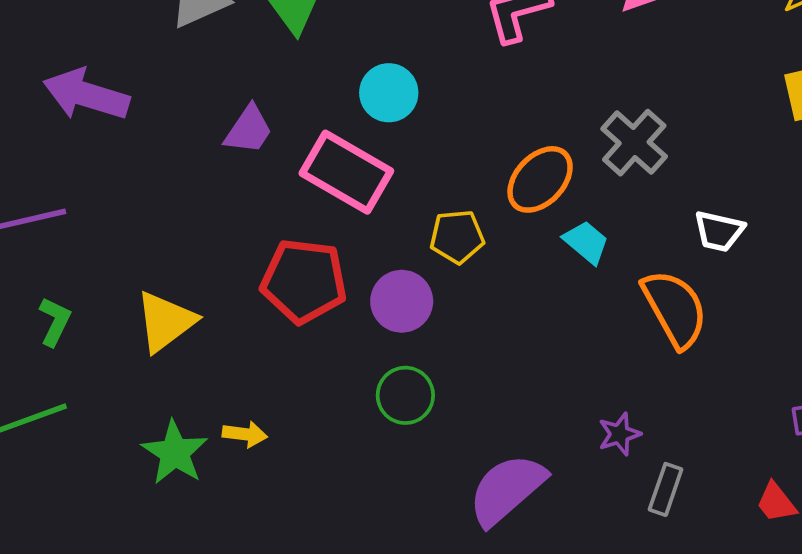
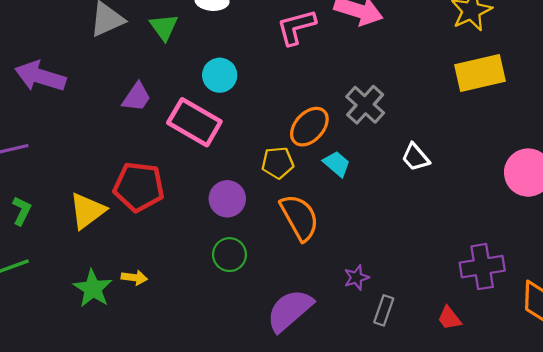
white trapezoid: (719, 231) -> (415, 157), turned 36
yellow pentagon: (457, 237) -> (278, 163), moved
red pentagon: (304, 281) -> (139, 187), moved
orange semicircle: (675, 309) -> (300, 217), moved

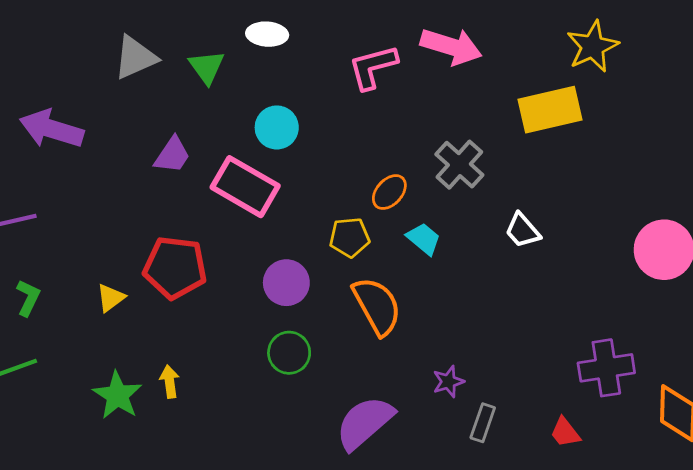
yellow rectangle: (480, 73) -> (550, 110), moved
orange ellipse: (309, 127) -> (389, 192), size x0.7
yellow triangle: (87, 211) -> (111, 298), size x0.6
yellow arrow: (134, 278) -> (170, 382), turned -105

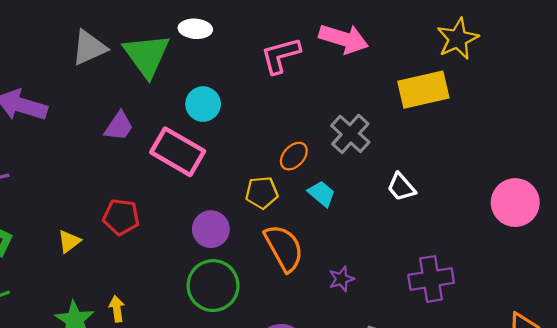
green triangle: (207, 67) -> (147, 55), size x1.6
red pentagon: (175, 268) -> (121, 217), size x0.7
green circle: (289, 353) -> (213, 286), size x1.5
purple cross: (606, 368) -> (431, 279), moved
purple star: (448, 382) -> (341, 279), moved

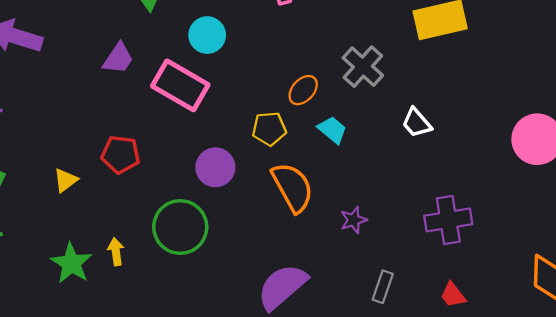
green circle: (213, 286) -> (180, 227), moved

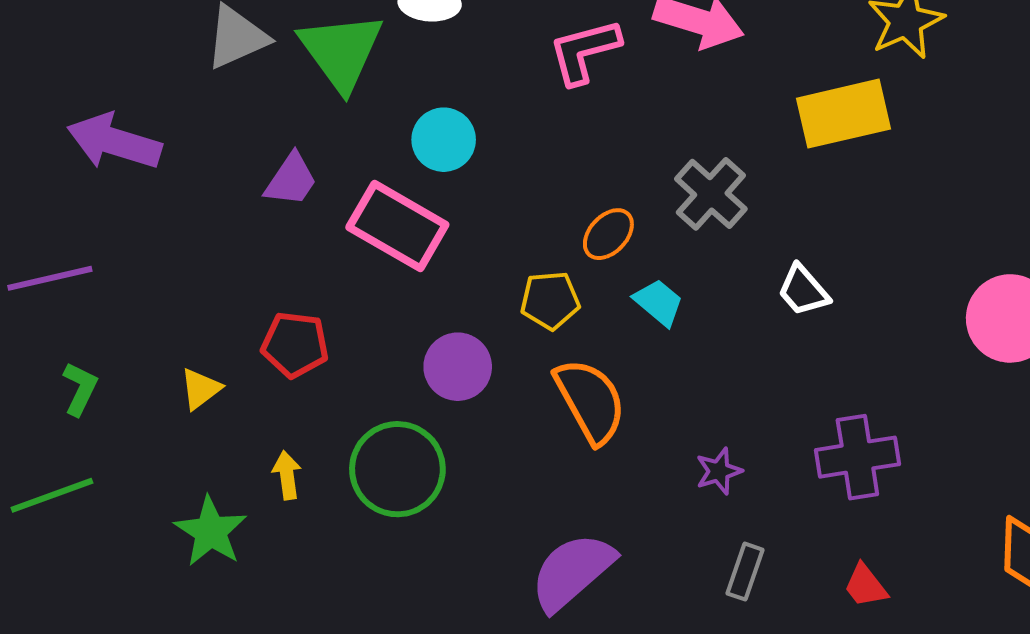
purple star: (353, 220) -> (719, 471), moved
yellow arrow: (116, 252) -> (287, 475), moved

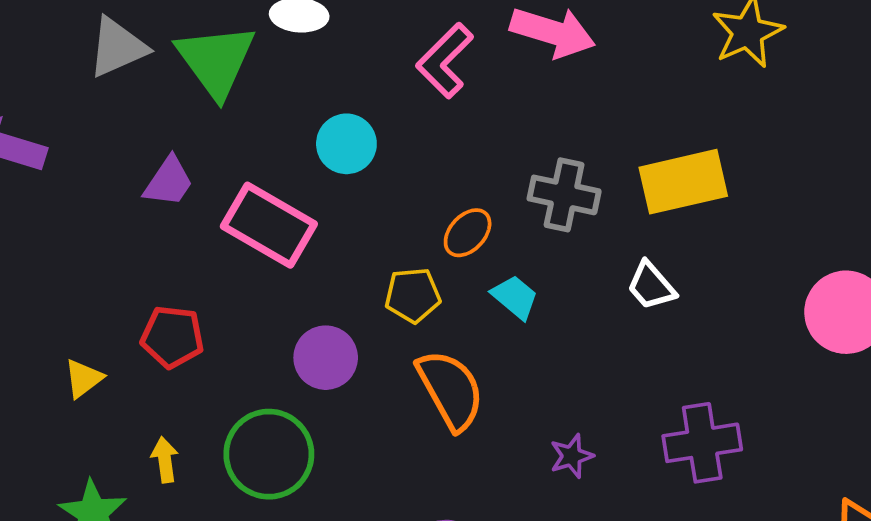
pink L-shape: (584, 51) -> (445, 61), turned -30
yellow rectangle: (843, 114) -> (683, 182), moved
cyan circle: (444, 140) -> (346, 144), moved
gray cross: (711, 194) -> (564, 195), turned -30

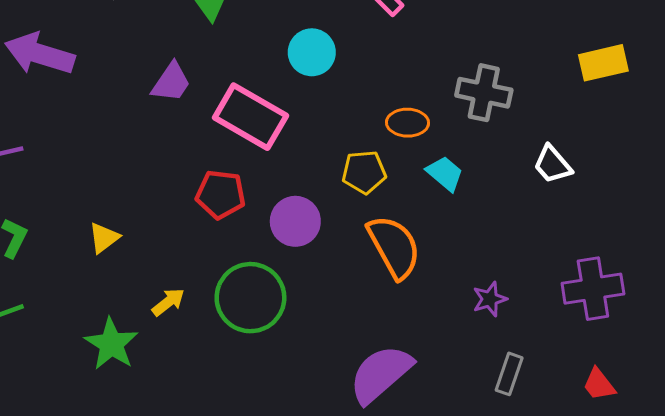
yellow rectangle: (683, 182) -> (603, 63), moved, size x0.7
orange ellipse: (468, 233) -> (407, 123), turned 48
red pentagon: (172, 337) -> (221, 194), moved
yellow arrow: (165, 460) -> (168, 302), turned 60

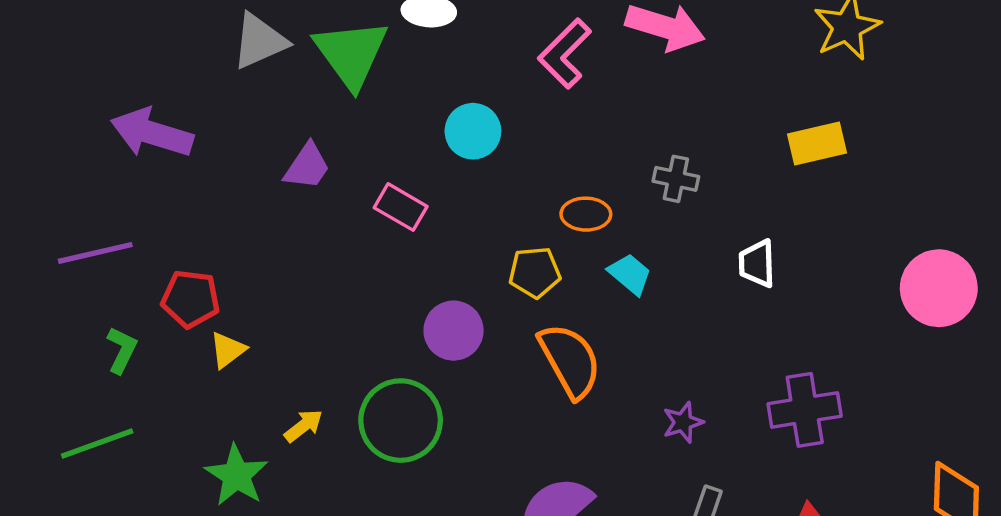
gray cross: (484, 93) -> (676, 179), size x0.7
pink rectangle: (250, 117) -> (401, 207), size x0.6
white trapezoid: (553, 165) -> (757, 264), turned 39
red pentagon: (221, 194) -> (191, 299), moved

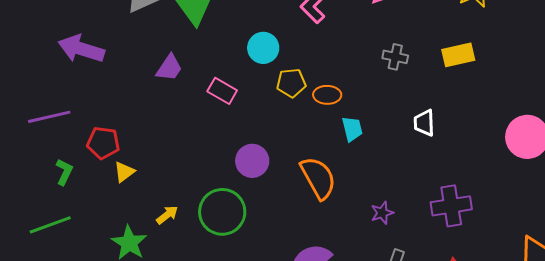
gray cross: (676, 179) -> (395, 57), moved
yellow pentagon: (535, 272) -> (291, 83), moved
cyan trapezoid: (630, 274) -> (352, 129), turned 36

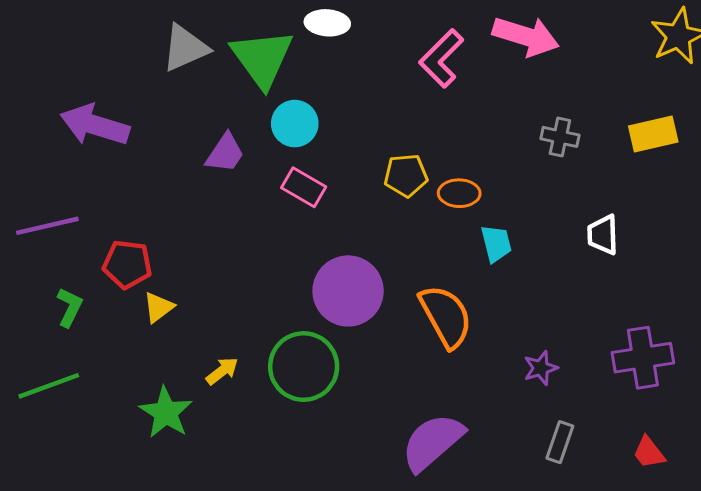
cyan circle: (263, 48) -> (295, 124), moved
purple circle: (252, 161) -> (348, 291), size x1.4

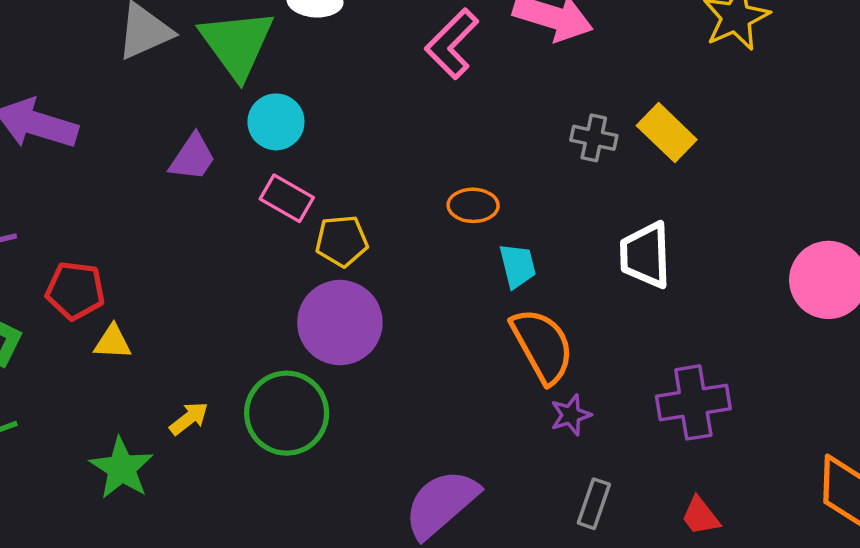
yellow rectangle: (653, 134) -> (667, 133), moved, turned 57
yellow pentagon: (406, 175) -> (342, 241), moved
white trapezoid: (603, 235) -> (645, 255), size x1.4
yellow triangle: (158, 307) -> (113, 342), turned 40
orange semicircle: (446, 316) -> (542, 346), moved

